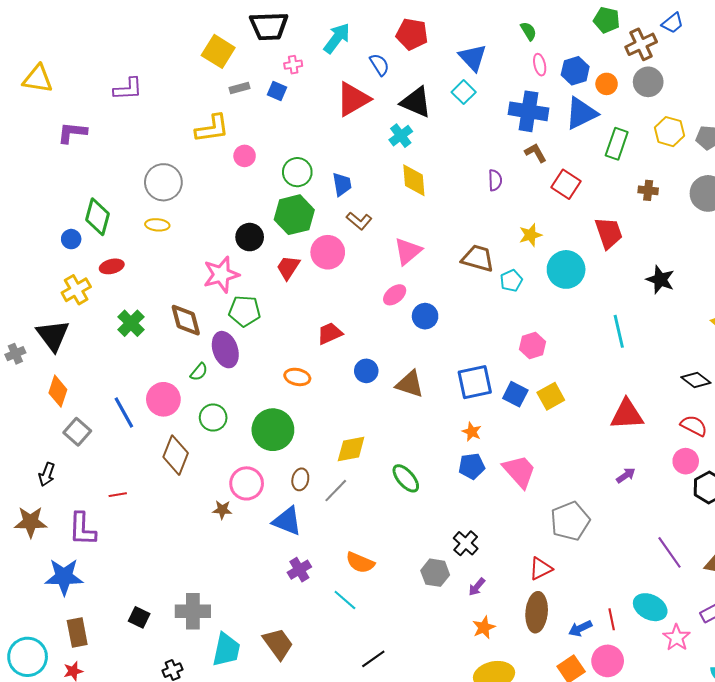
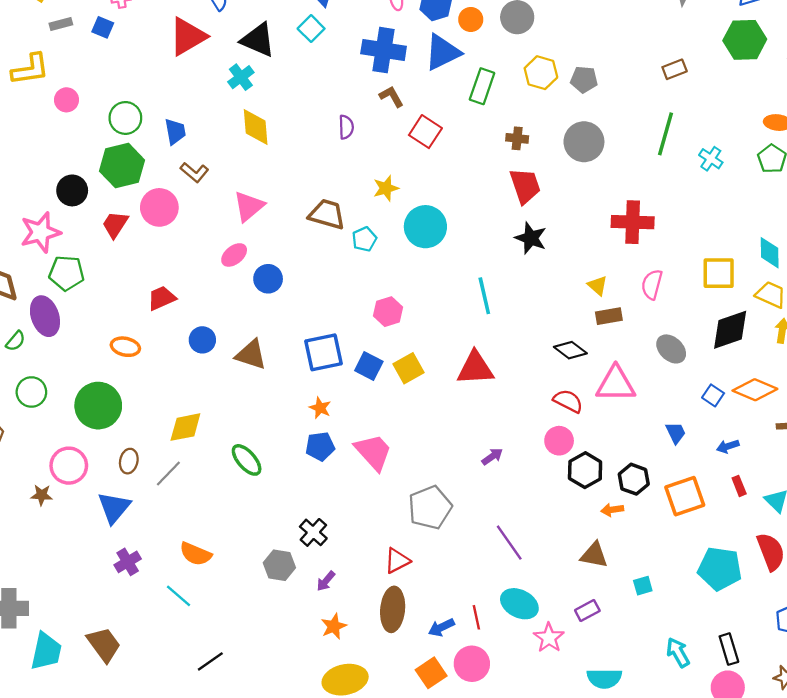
red trapezoid: (609, 233) -> (525, 186), moved
red triangle: (627, 414) -> (475, 368), moved
blue triangle: (287, 521) -> (114, 507), turned 48
purple line: (669, 552) -> (509, 543), moved

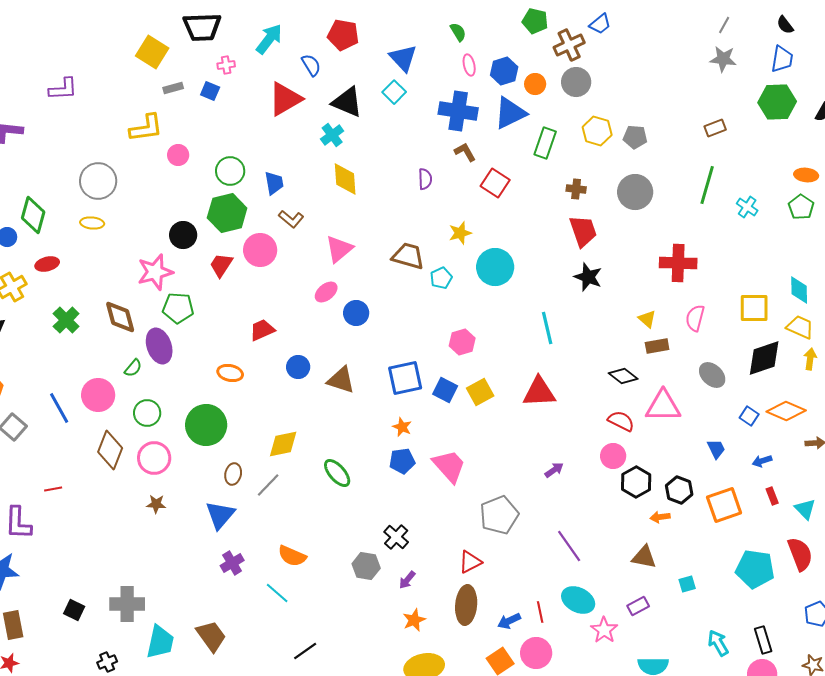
pink circle: (69, 466) -> (154, 458), moved

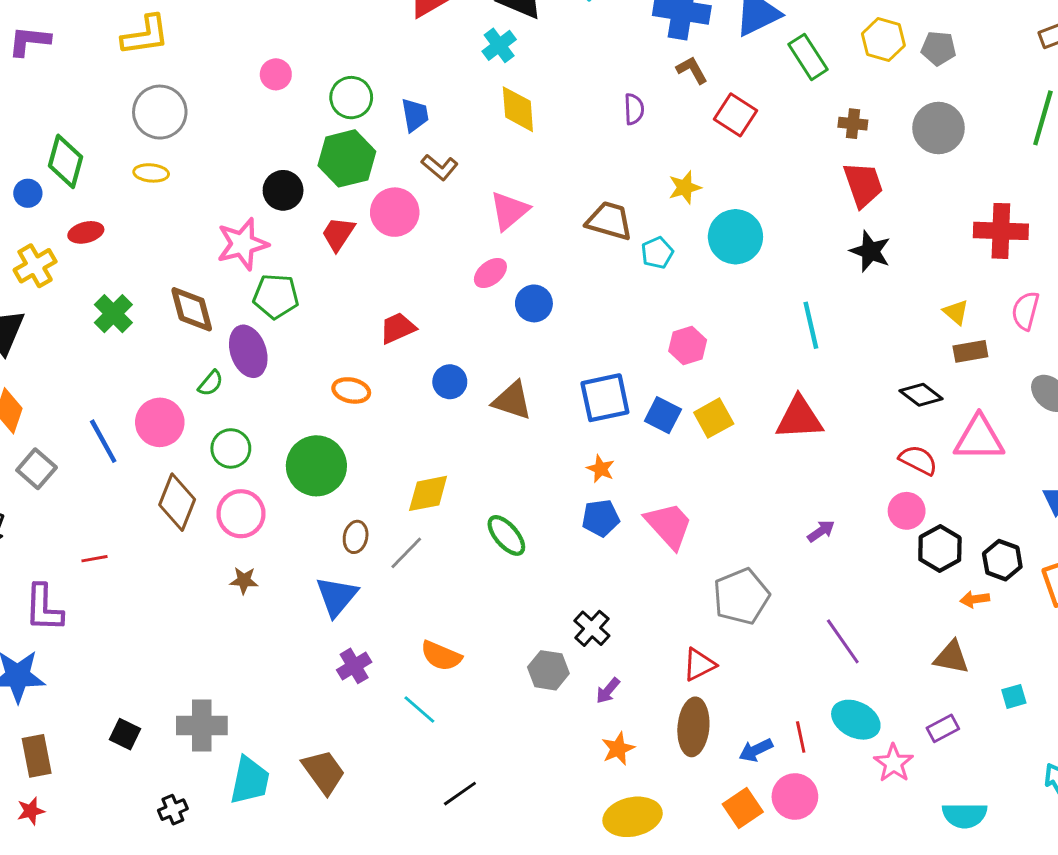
yellow L-shape: (146, 128) -> (145, 35), moved
green rectangle: (545, 143) -> (808, 57), turned -52

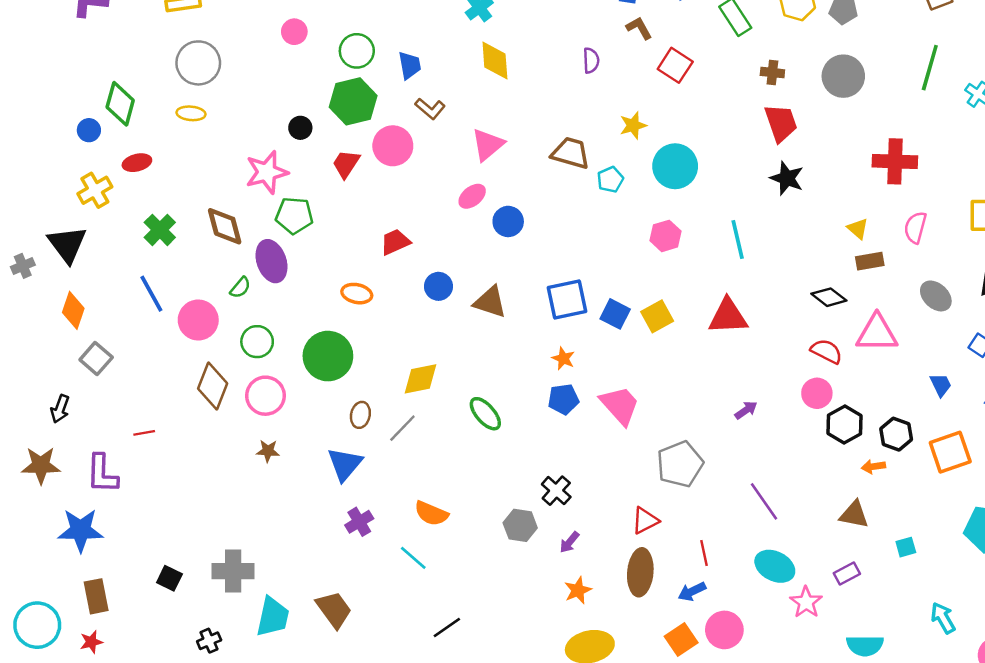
black circle: (283, 190) -> (300, 128), size x0.7
pink hexagon: (688, 346) -> (666, 236), moved
blue line: (103, 441) -> (151, 294), moved
red line: (801, 737) -> (704, 553), moved

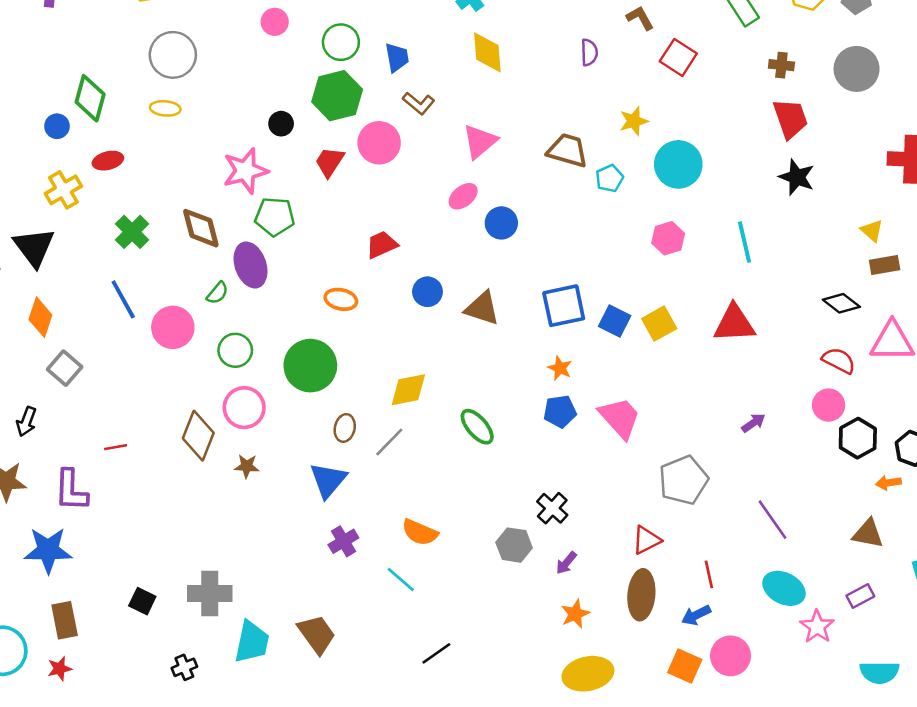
brown diamond: (213, 386) -> (198, 436), moved
orange square: (681, 640) -> (685, 666), turned -32

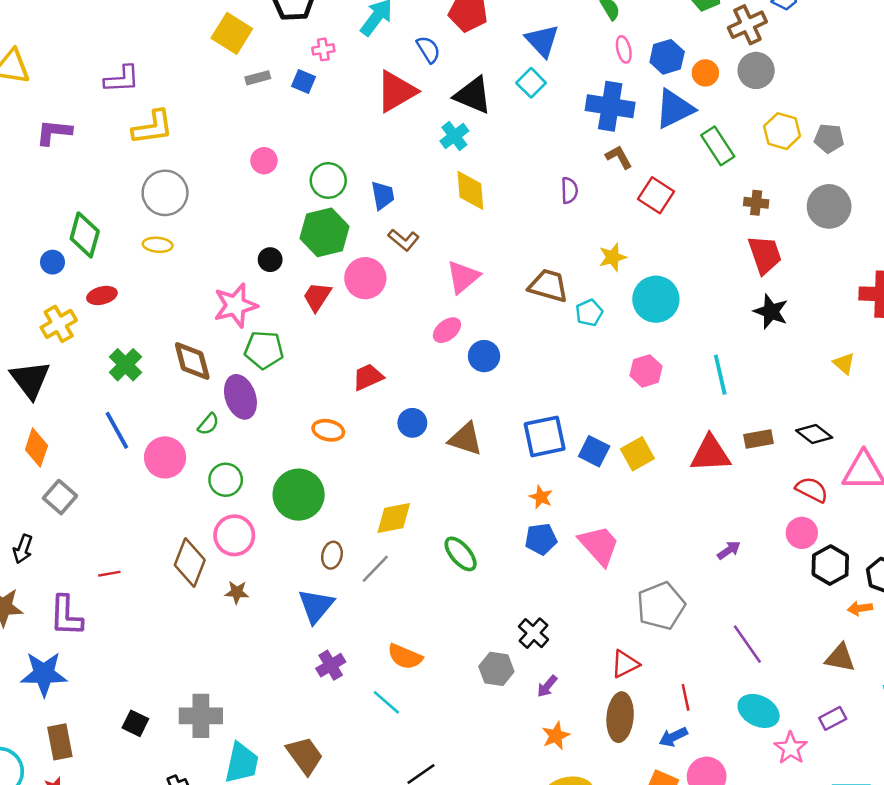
brown rectangle: (885, 265) -> (759, 439), moved

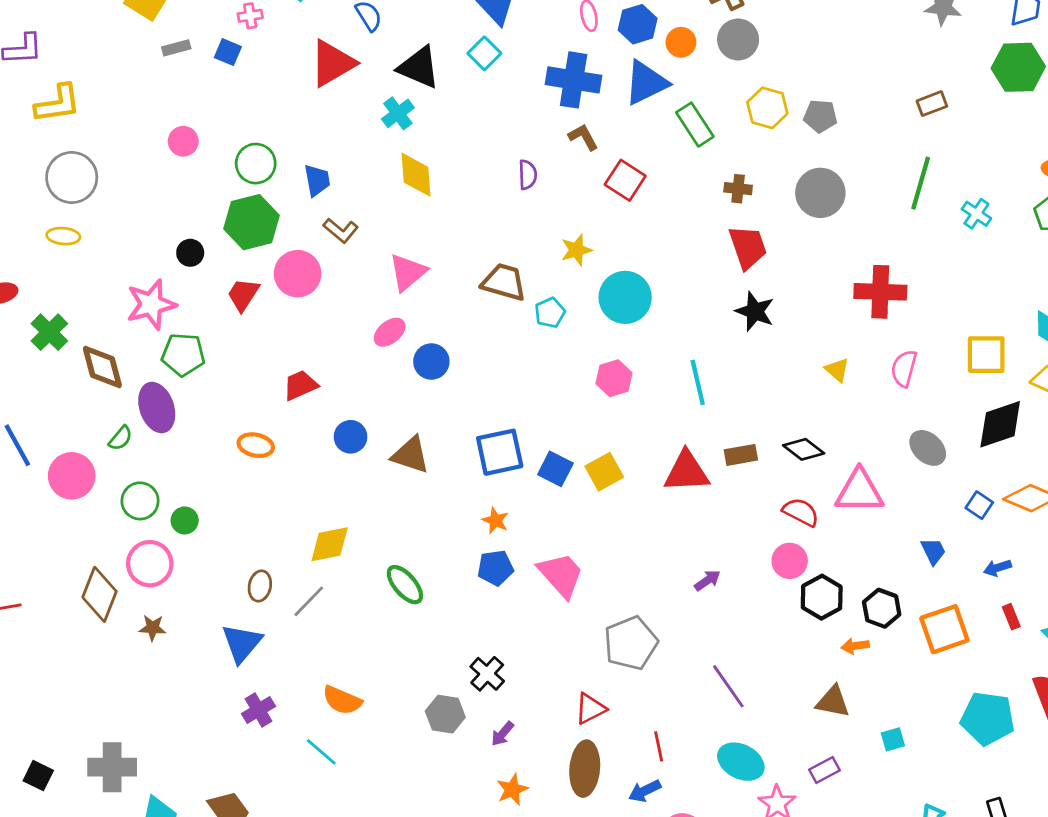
green cross: (125, 365) -> (49, 332), moved
green circle: (299, 495) -> (185, 520), moved, size x0.5

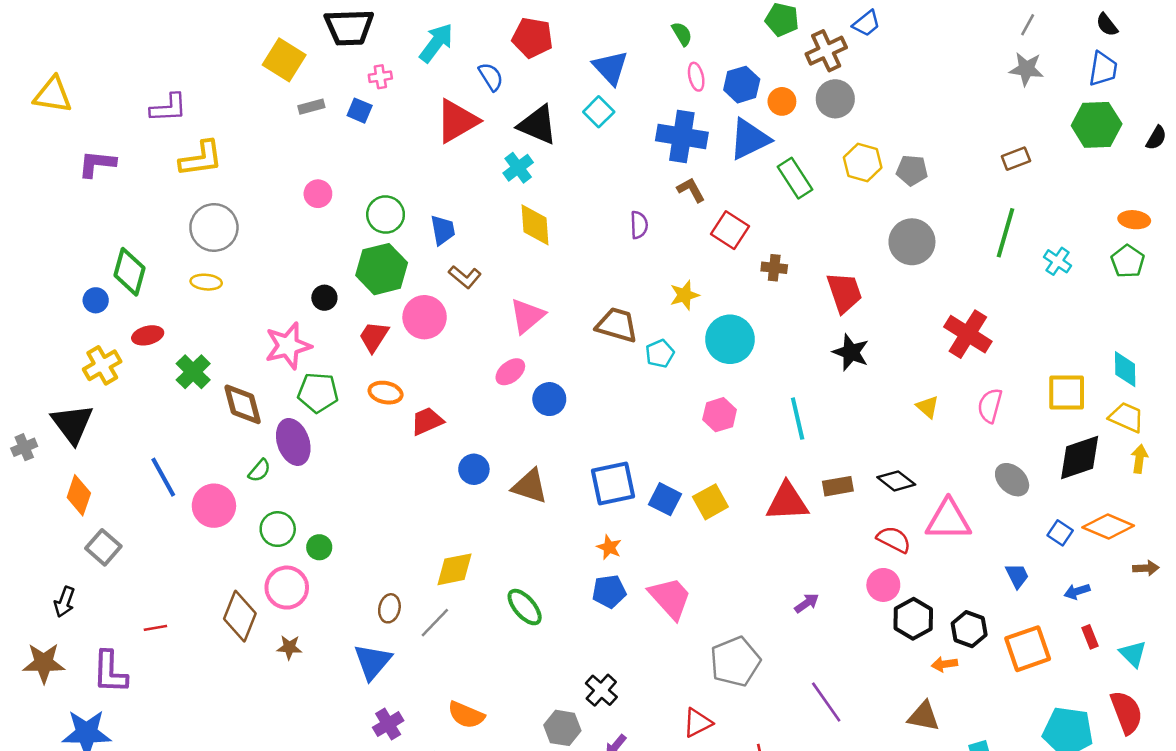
brown cross: (738, 189) -> (774, 268), moved
red cross: (880, 292) -> (968, 334), turned 30
orange ellipse: (256, 445) -> (386, 393), moved

